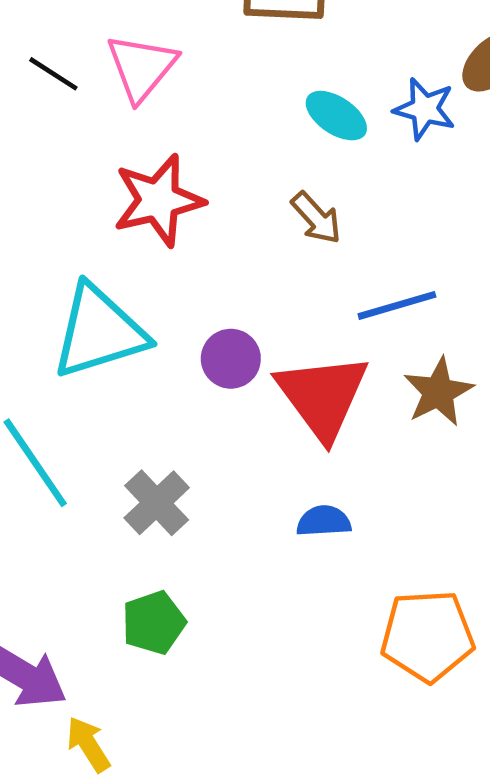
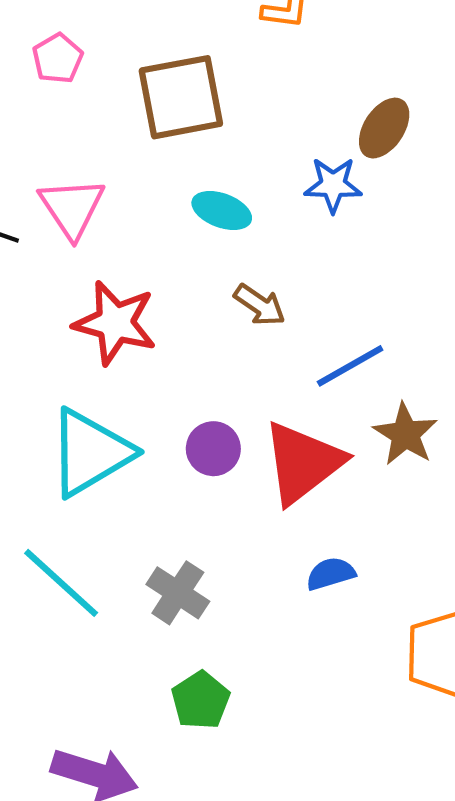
cyan ellipse: (336, 116) -> (222, 210), moved
red star: (158, 200) -> (115, 323), turned -30
red triangle: (322, 396) -> (303, 463), turned 42

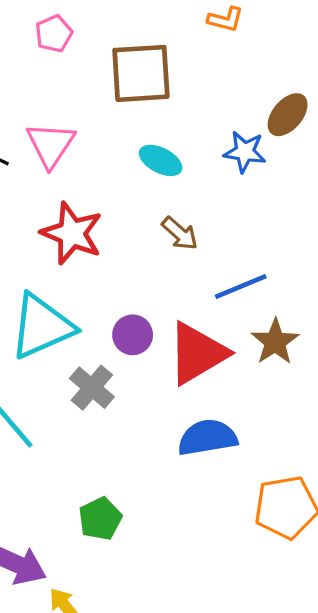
blue semicircle: (331, 574) -> (207, 438), size x1.6
gray cross: (178, 593) -> (92, 388), moved

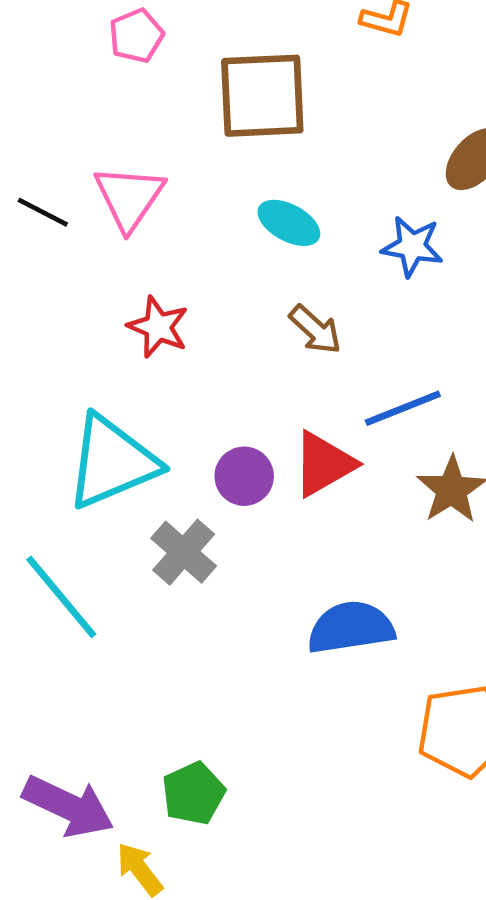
blue star: (245, 152) -> (412, 246), moved
red star: (72, 233) -> (158, 327), size x0.7
red triangle: (197, 353) -> (324, 464), moved, size x0.7
green pentagon: (100, 519) -> (193, 793), moved

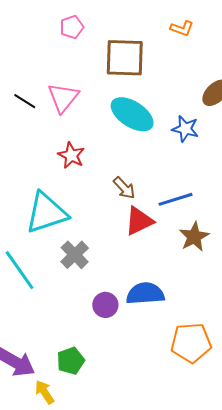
cyan ellipse: (289, 223) -> (132, 114), size x1.6
brown arrow: (315, 330) -> (124, 188), moved
purple circle: (244, 476) -> (105, 305), moved

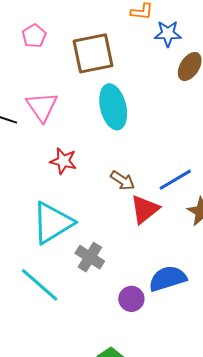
cyan ellipse: (132, 114) -> (113, 107), turned 57
blue star: (185, 129) -> (168, 34), moved

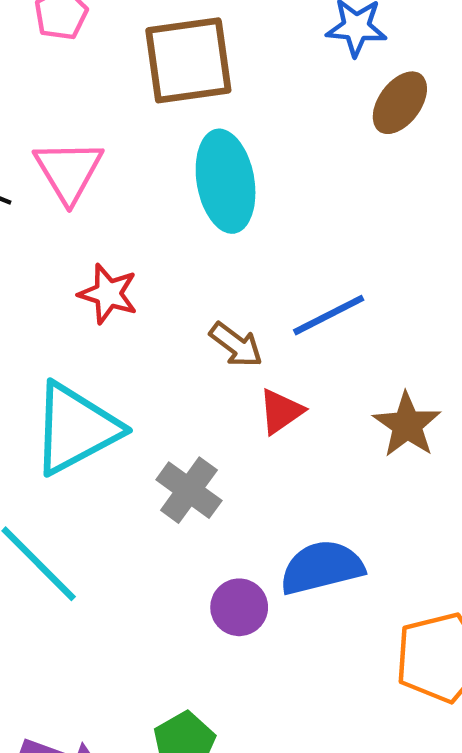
blue line: (175, 180) -> (329, 315), moved
red triangle: (145, 209) -> (281, 411), size x0.7
gray cross: (90, 257) -> (189, 490), moved

